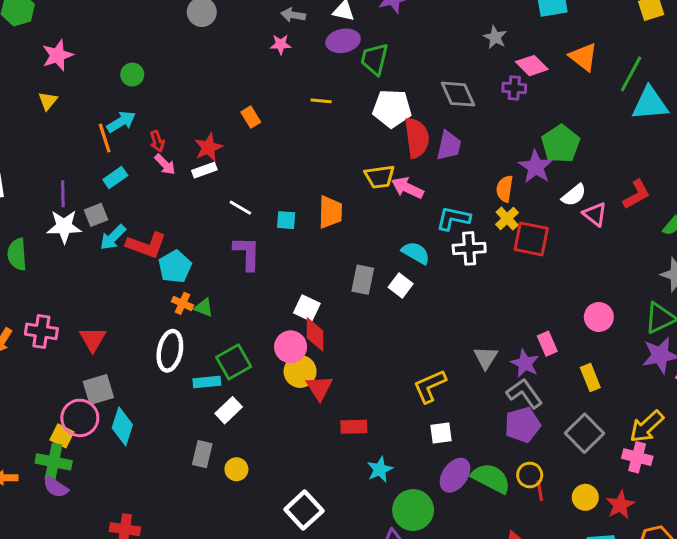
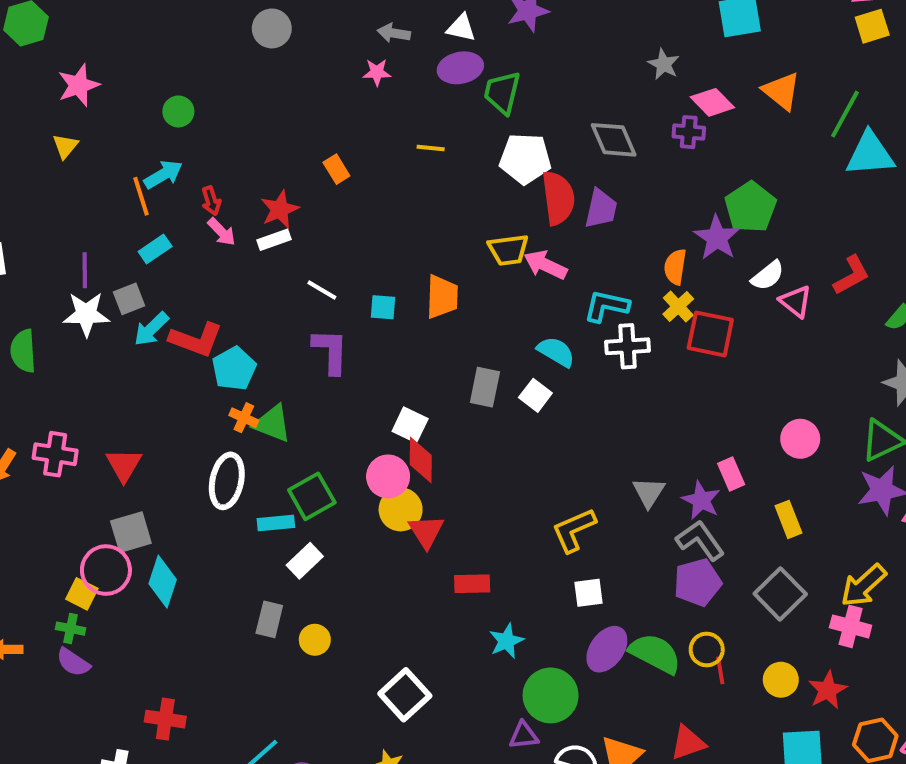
green triangle: (204, 308) -> (272, 424), size x1.5
green cross: (54, 462) -> (71, 629), size x0.6

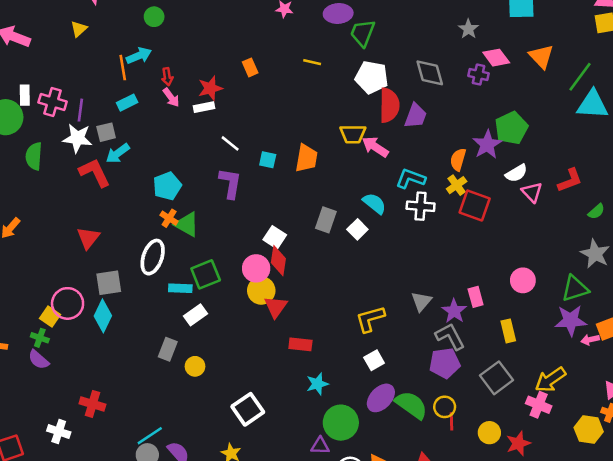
red L-shape: (196, 340) -> (95, 173), moved, turned -144
pink cross: (55, 454) -> (53, 102), moved
gray square: (131, 532) -> (109, 283), moved
white square: (589, 593) -> (374, 360), turned -30

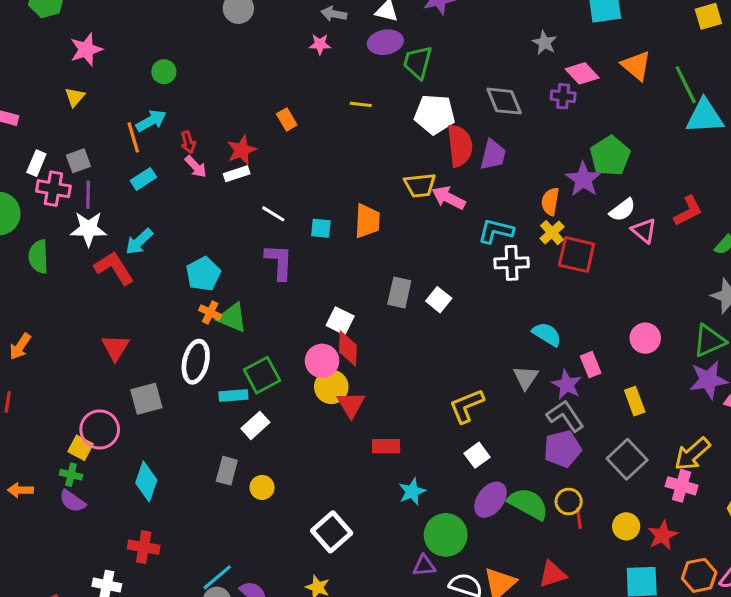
green line: (580, 77) -> (686, 85), turned -56
white rectangle: (25, 95) -> (36, 163), moved, turned 30
gray square: (106, 132) -> (78, 161), moved
cyan semicircle: (374, 203) -> (547, 334), moved
cyan diamond: (103, 316) -> (146, 481), moved

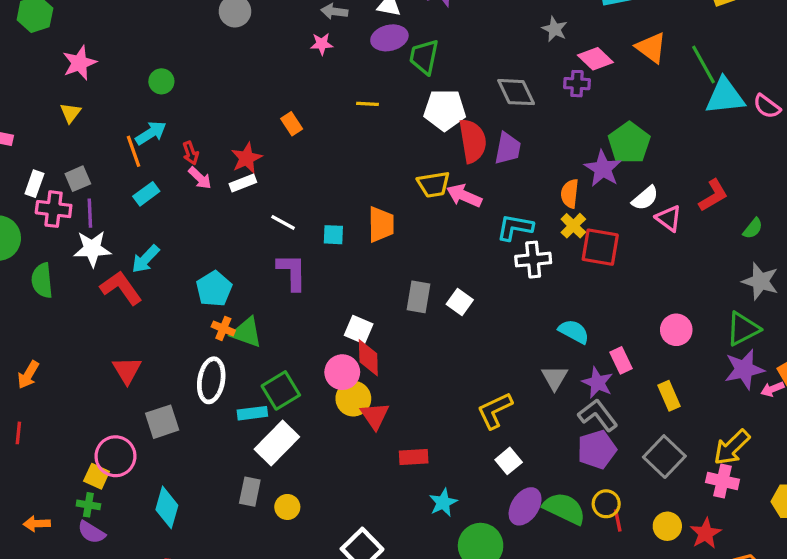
white rectangle: (255, 425) -> (277, 443), size x1.5

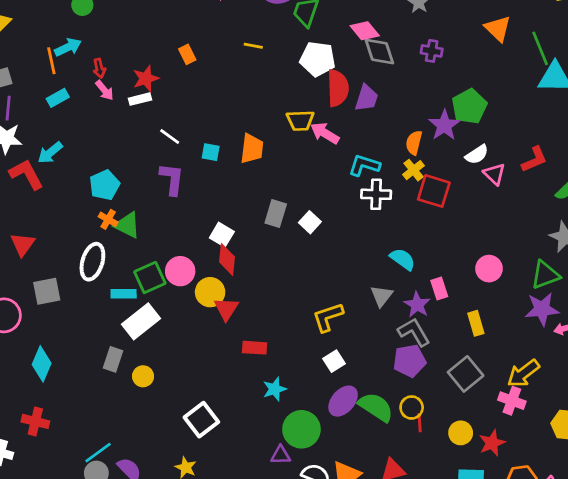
pink diamond: (595, 59) -> (365, 31), moved
pink circle: (342, 372) -> (180, 271), moved

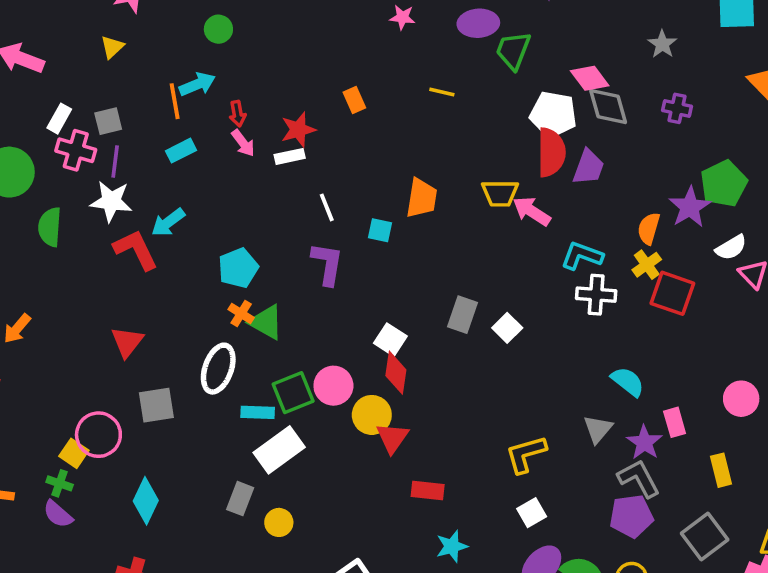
white pentagon: (318, 59) -> (553, 114), moved
white line: (170, 136) -> (327, 207), turned 30
orange trapezoid: (252, 149) -> (422, 198), moved

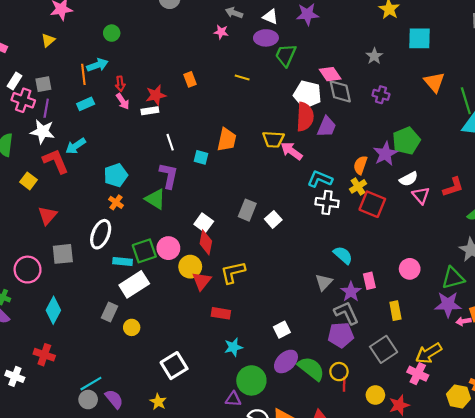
green triangle: (266, 322) -> (155, 199), moved
yellow square: (74, 453) -> (29, 181), moved
yellow L-shape: (526, 454) -> (233, 272), moved

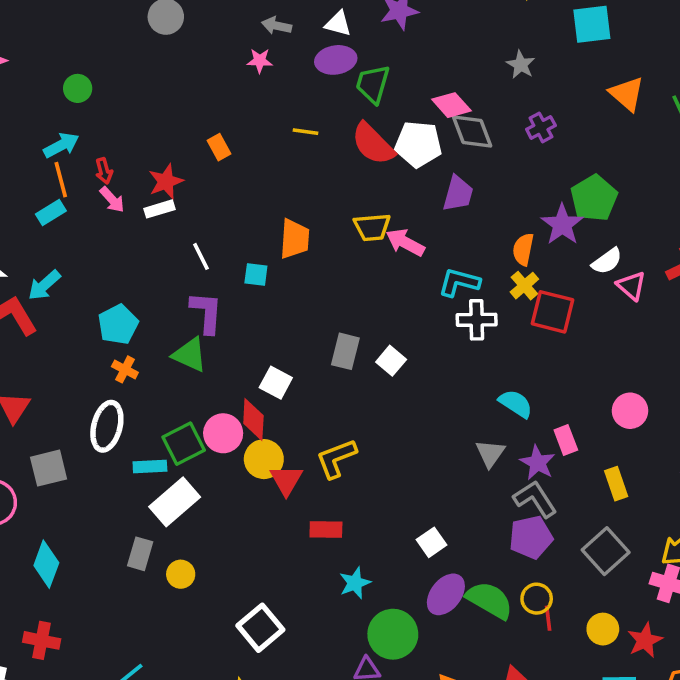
orange line: (83, 74) -> (61, 180), moved
purple cross: (381, 95) -> (541, 127), turned -35
red semicircle: (305, 117) -> (373, 144), moved, turned 140
red diamond: (206, 242) -> (253, 420), moved

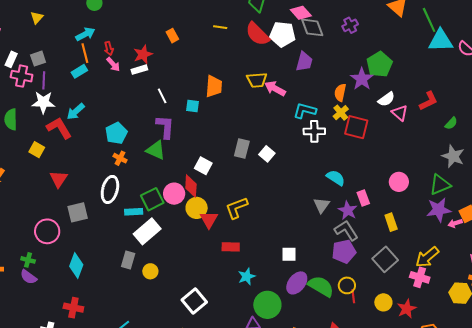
white square: (431, 542) -> (289, 254), turned 35

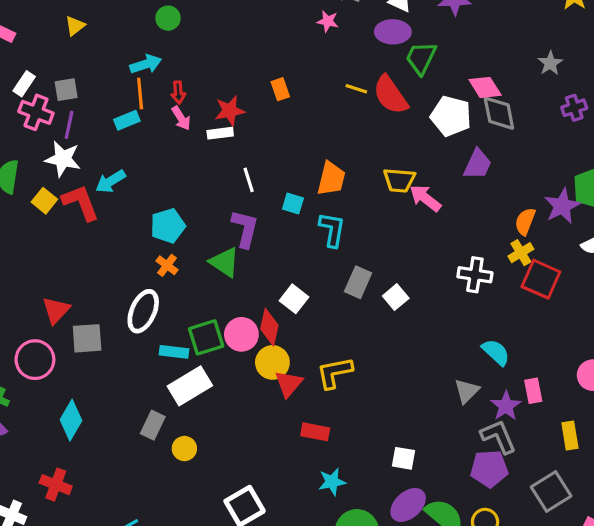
purple cross: (350, 25) -> (574, 108), moved
red semicircle: (257, 34) -> (390, 95), moved
cyan L-shape: (305, 111) -> (332, 230), moved, turned 75
yellow square: (37, 150) -> (44, 201), moved
red triangle: (59, 179) -> (56, 310), moved

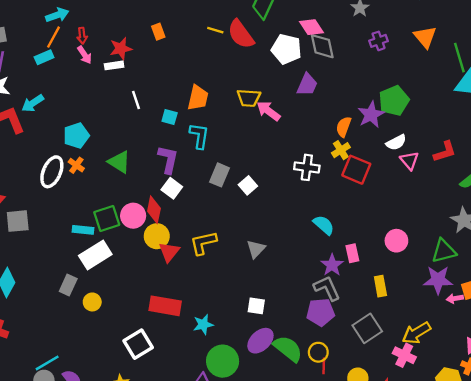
orange line: (140, 94) -> (54, 37), turned 35
purple L-shape: (245, 229) -> (168, 159), moved
white ellipse: (143, 311) -> (52, 172), moved
gray triangle: (467, 391) -> (256, 249), moved
red rectangle: (315, 432) -> (165, 306), moved, size x1.5

